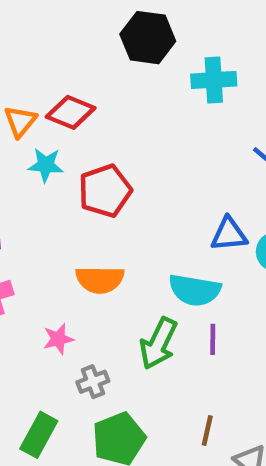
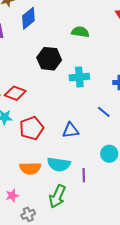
blue triangle: (229, 234) -> (71, 130), moved
cyan semicircle: (195, 290) -> (59, 164), moved
purple line: (213, 339) -> (84, 175), moved

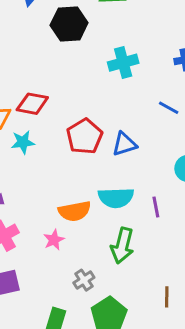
black hexagon: (49, 59) -> (69, 24), moved
red pentagon: (32, 128) -> (84, 136), moved
pink star: (12, 195) -> (54, 240), moved

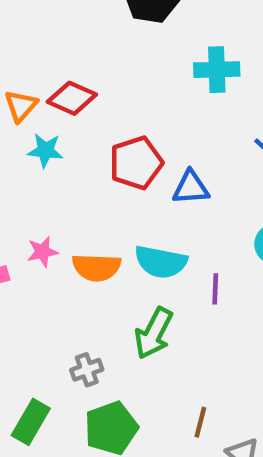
pink star: (54, 240) -> (42, 252), moved

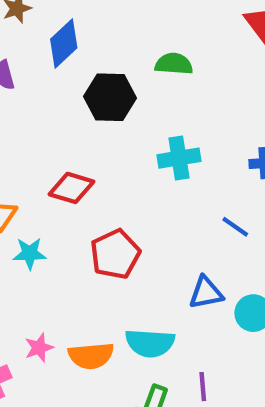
red diamond: (72, 98) -> (71, 188), moved
blue triangle: (191, 188) -> (206, 293), moved
purple line: (215, 289) -> (203, 387), moved

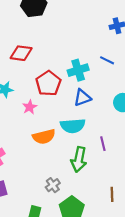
cyan cross: (179, 158) -> (78, 70), moved
blue triangle: (206, 293) -> (82, 98), moved
pink star: (39, 348) -> (30, 107), moved

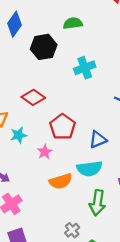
red diamond: (21, 53) -> (33, 97), turned 30
cyan cross: (78, 70) -> (85, 68), moved

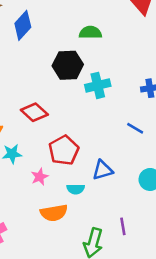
black hexagon: (44, 47) -> (68, 65), moved
cyan semicircle: (89, 169) -> (76, 189), moved, size x0.6

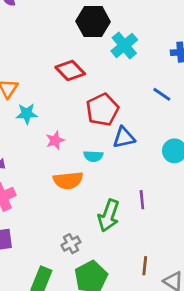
cyan cross: (98, 85) -> (124, 45), turned -30
red diamond: (34, 112) -> (70, 71), moved
red pentagon: (64, 150) -> (102, 110), moved

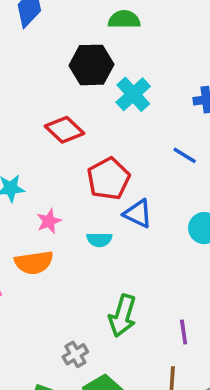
blue triangle: (124, 138) -> (138, 214), turned 40
orange semicircle: (68, 180) -> (34, 263), moved
purple line: (142, 200) -> (184, 332), moved

